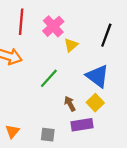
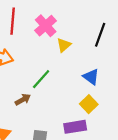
blue triangle: (98, 76) -> (91, 77), size x0.7
brown arrow: (70, 104) -> (23, 100), moved, turned 88

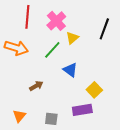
blue triangle: (91, 77) -> (70, 70), moved
green line: (41, 79) -> (52, 50), moved

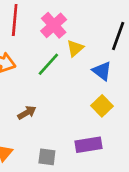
blue triangle: (70, 70) -> (102, 71), moved
yellow square: (94, 90) -> (102, 106), moved

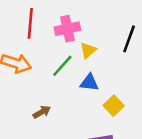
pink cross: (54, 25) -> (67, 29), turned 30
blue triangle: (102, 71) -> (89, 83), moved, turned -30

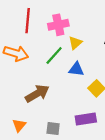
brown arrow: (42, 112) -> (37, 94), size x1.6

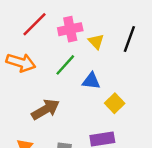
red line: (28, 21) -> (34, 24), turned 40
yellow triangle: (75, 43) -> (96, 42), moved, turned -32

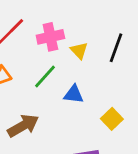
yellow square: (115, 103) -> (112, 119), moved

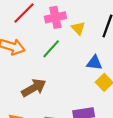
blue triangle: (74, 94) -> (94, 63), moved

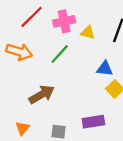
yellow triangle: (78, 28) -> (88, 33), turned -32

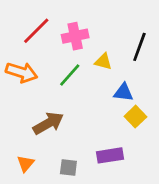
yellow triangle: (88, 33) -> (103, 62), moved

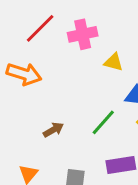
green line: (70, 75) -> (103, 122), moved
brown arrow: (48, 123) -> (53, 130), size x0.6

